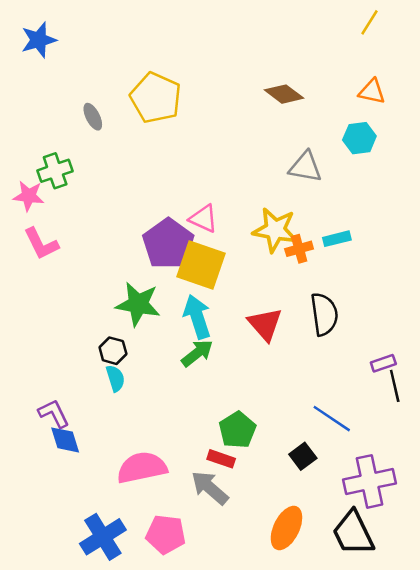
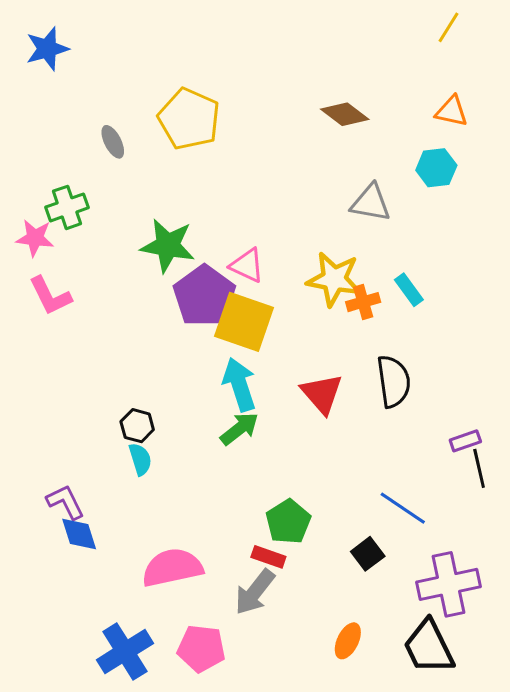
cyan rectangle: (337, 239) -> (409, 290), turned 68
green star: (138, 304) -> (168, 246), moved
gray arrow: (210, 488) -> (255, 592), turned -93
orange ellipse: (286, 528) -> (348, 641), size x0.7

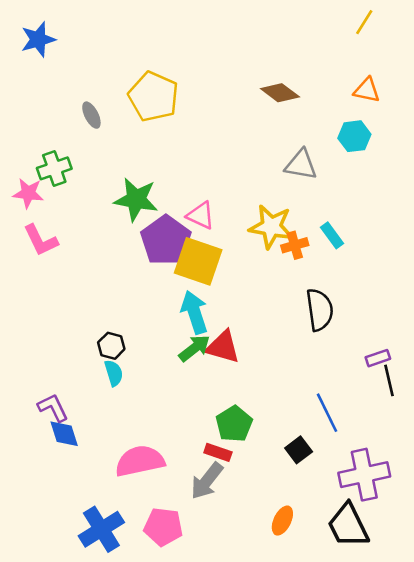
red triangle: (322, 394) -> (223, 347), moved, turned -33
blue line: (403, 508) -> (327, 413), turned 30

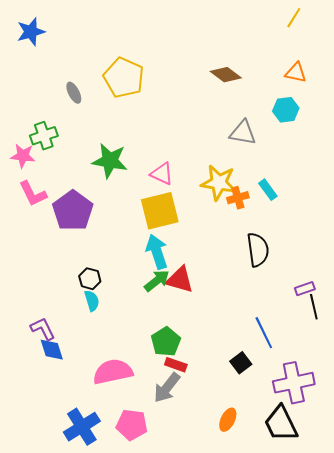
purple pentagon: (166, 240) -> (73, 211), moved
yellow square: (198, 261) -> (160, 211), turned -33
green pentagon: (234, 424) -> (166, 342), moved

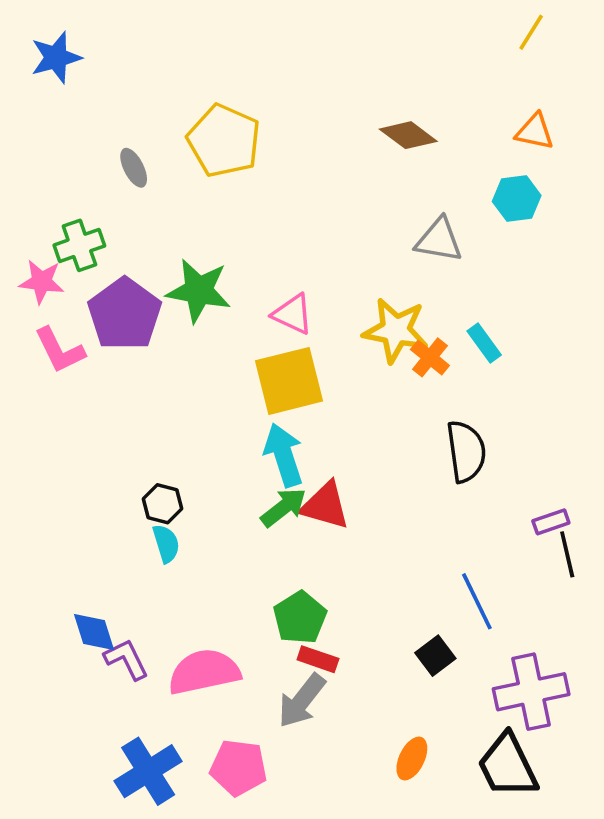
orange cross: (238, 198) -> (430, 357), turned -35
purple pentagon: (73, 211) -> (125, 314), moved
purple L-shape: (43, 329) -> (126, 659), moved

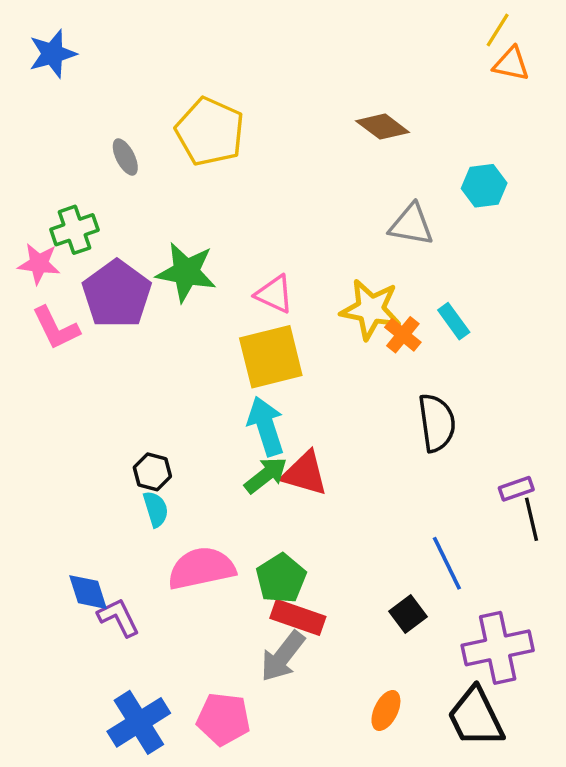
orange triangle: (535, 132) -> (511, 64), moved
red rectangle: (318, 659) -> (298, 617), size x1.4
pink semicircle: (204, 672) -> (201, 568), moved

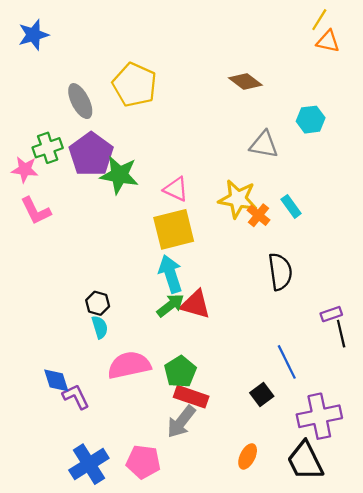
gray ellipse: (125, 157) -> (80, 101), size x1.5
purple pentagon: (117, 294) -> (91, 154), moved

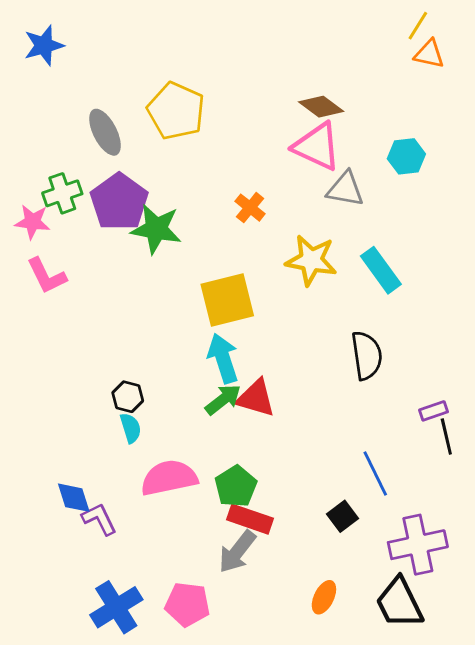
pink triangle: (176, 189) -> (317, 146), moved, size x1.5
cyan rectangle: (291, 206) -> (381, 270), size x1.5
orange cross: (258, 215) -> (250, 208), moved

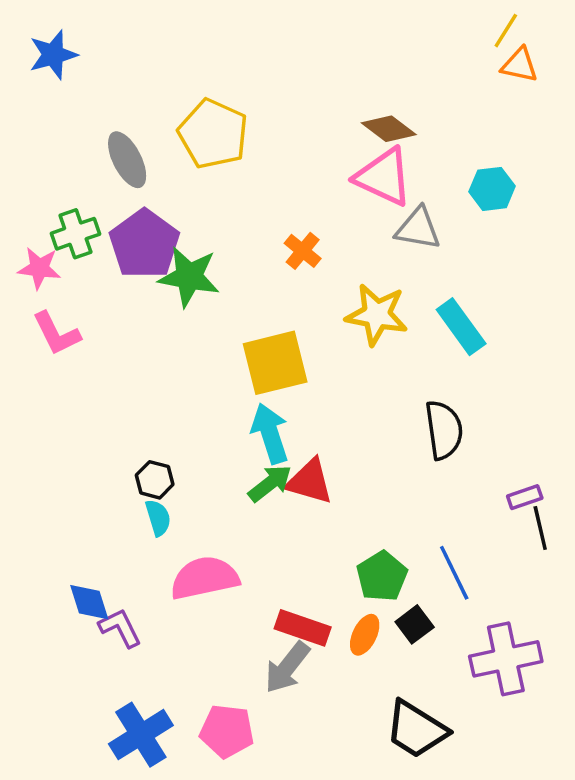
green pentagon: (236, 486) -> (382, 576), moved
orange ellipse: (324, 597) -> (365, 635), moved
black trapezoid: (399, 603) -> (416, 729), moved, turned -32

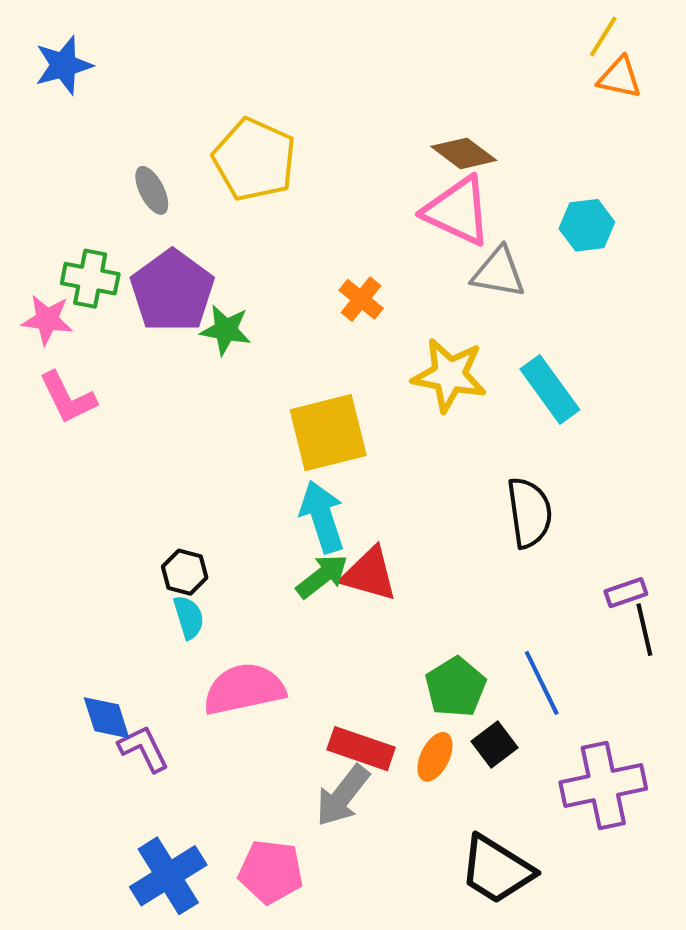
gray ellipse: (127, 160) -> (152, 190), size x0.7
green cross: (75, 234) -> (90, 279), turned 30
green star: (189, 277) -> (226, 330), size x0.7

